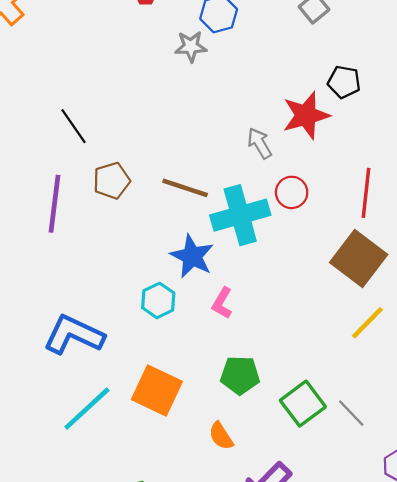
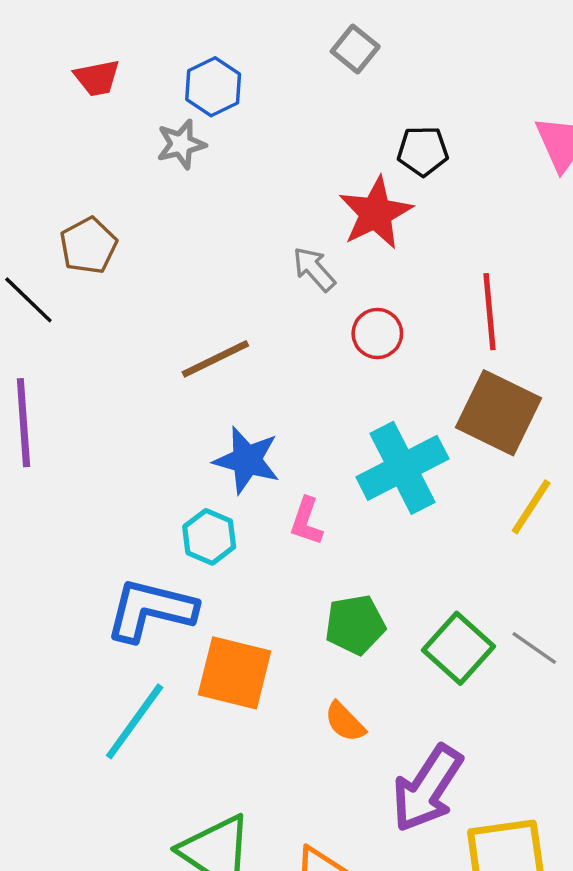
brown pentagon: (112, 181) -> (88, 246), moved
brown line: (185, 188) -> (215, 359), turned -33
cyan cross: (240, 215) -> (402, 468), moved
blue L-shape: (74, 335) -> (151, 610), moved

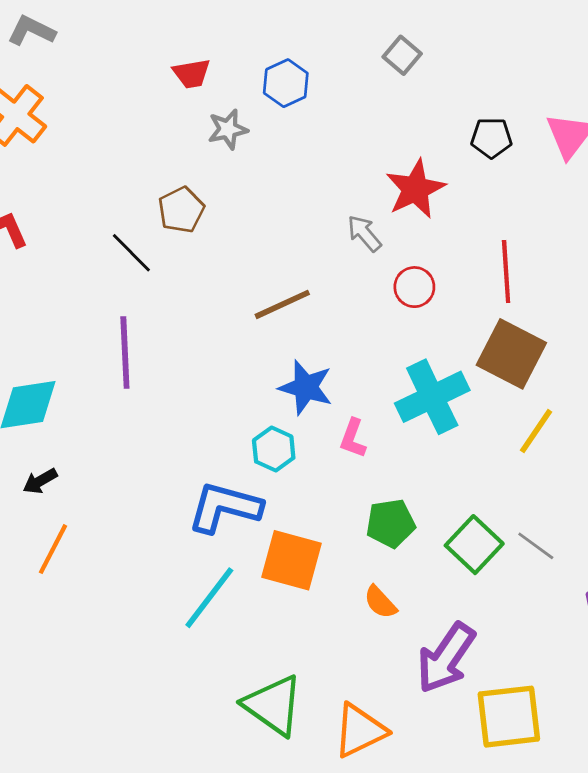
gray star: (181, 144) -> (228, 129), moved
black pentagon: (423, 151) -> (491, 138), moved

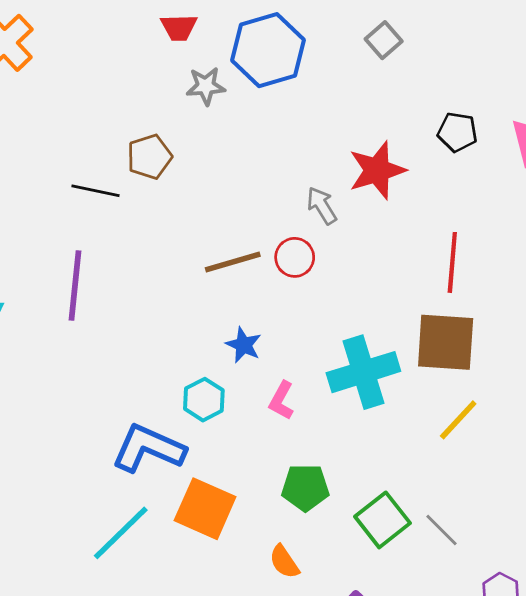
blue hexagon: (286, 83) -> (268, 50), size x1.6
black line: (131, 253) -> (96, 191), turned -42
red circle: (414, 287) -> (295, 257), moved
brown square: (511, 354) -> (446, 342), turned -32
blue star: (306, 387) -> (244, 345), size x0.7

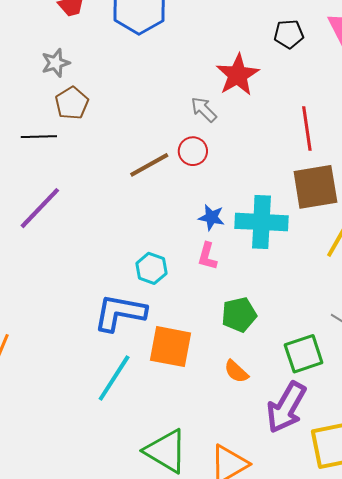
gray star: (206, 86) -> (56, 63), moved
purple line: (75, 286) -> (40, 208), turned 51
blue star: (244, 345) -> (211, 217), moved
cyan cross: (363, 372) -> (261, 222), turned 33
green square: (383, 520) -> (304, 354), moved, turned 33

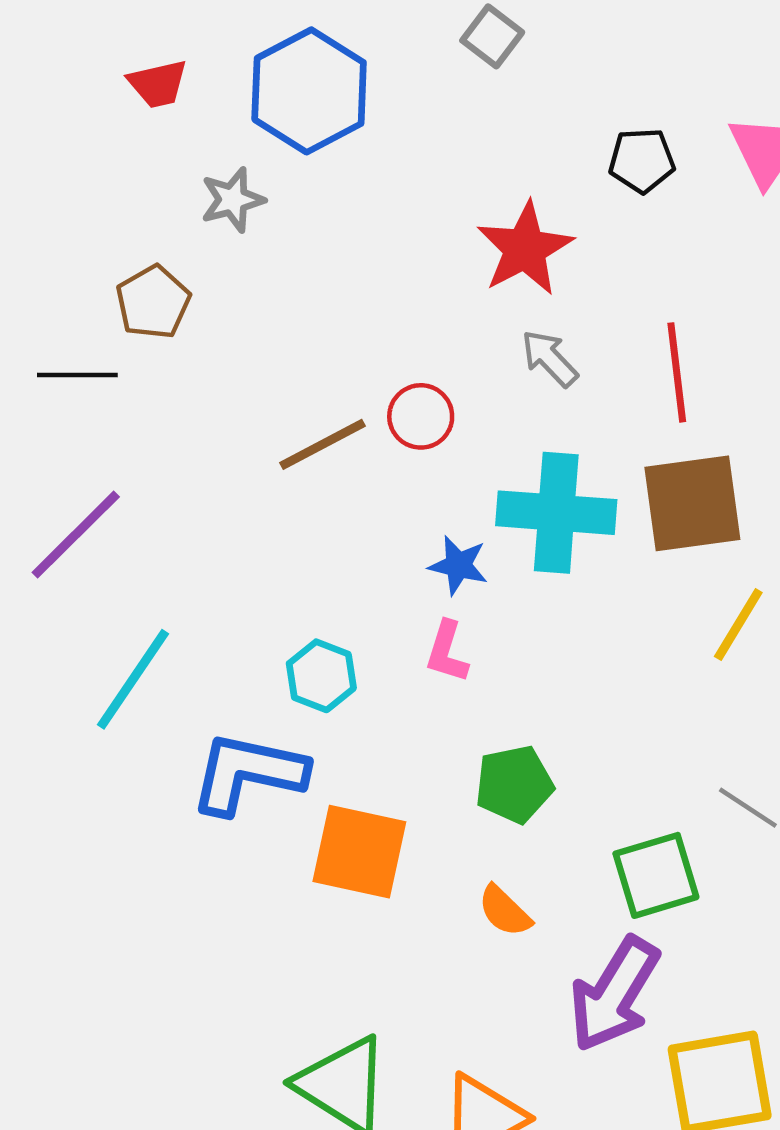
gray star: (56, 63) -> (233, 200), moved
gray arrow: (204, 109) -> (550, 358), moved
cyan cross: (261, 222) -> (556, 513), moved
cyan line: (114, 378) -> (133, 679), moved

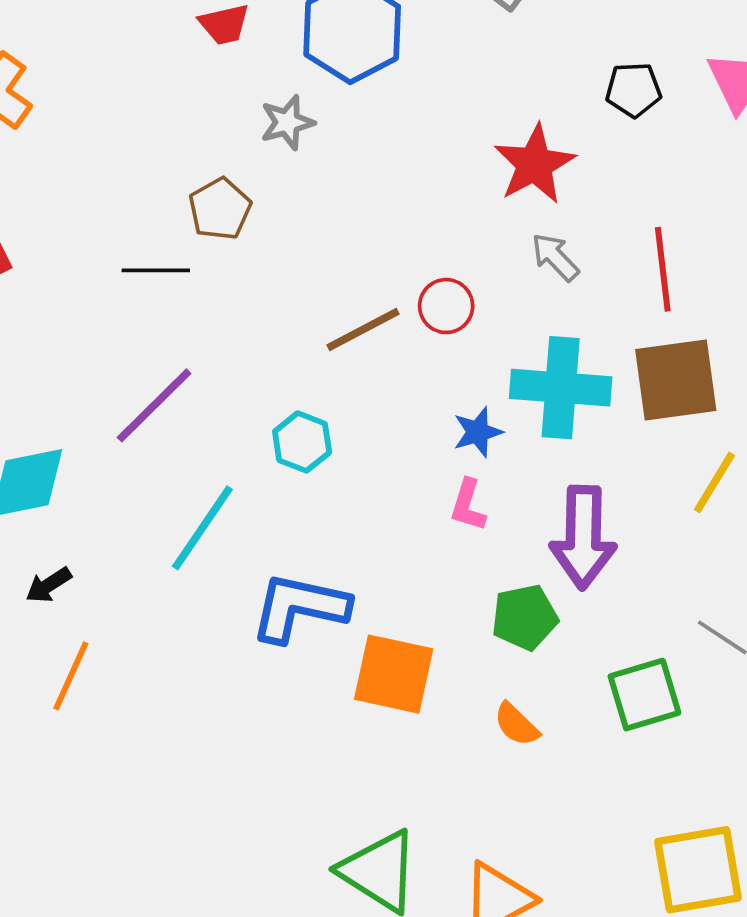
blue star: (458, 565) -> (478, 432), turned -30
cyan hexagon: (321, 676) -> (302, 442), moved
purple arrow: (614, 994) -> (583, 537), moved, turned -30

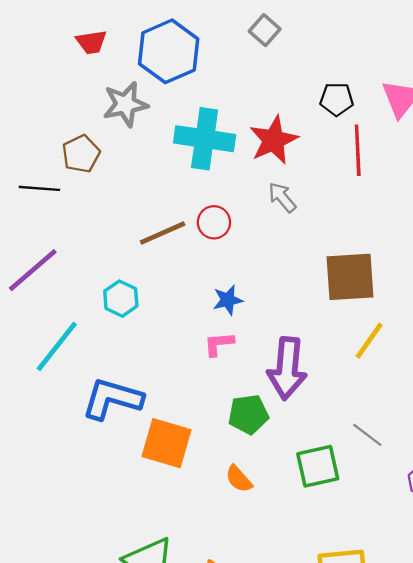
gray star: (287, 122) -> (125, 104), size x1.4
red line: (663, 269) -> (358, 150), moved
cyan cross: (561, 388) -> (205, 139), moved
pink L-shape: (468, 505) -> (219, 344), turned 64

